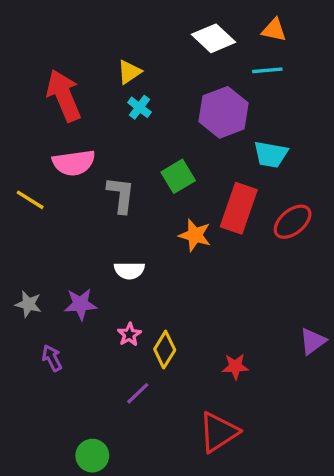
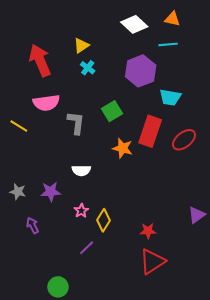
red triangle: (219, 432) -> (152, 262), moved

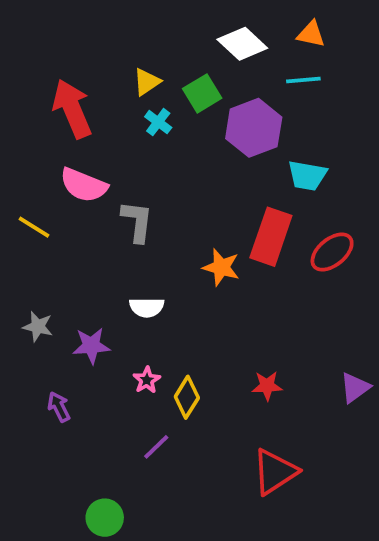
pink semicircle: (46, 103) -> (84, 185), turned 30
green square: (112, 111) -> (202, 93), moved
gray star: (18, 192) -> (38, 327), moved
red star: (148, 231) -> (267, 386), moved

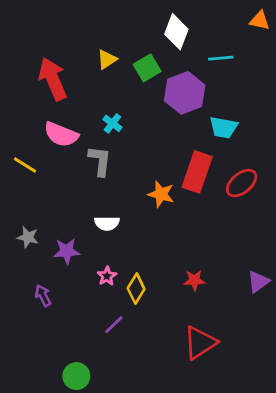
orange triangle: (311, 34) -> (260, 21), moved
white diamond: (242, 44) -> (176, 32), turned 68
cyan cross: (158, 122) -> (112, 123), moved

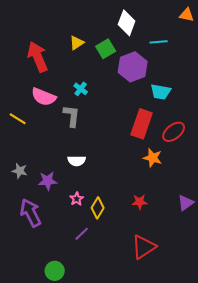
orange star: (161, 194) -> (153, 158), moved
purple arrow: (43, 296) -> (31, 213), size x1.8

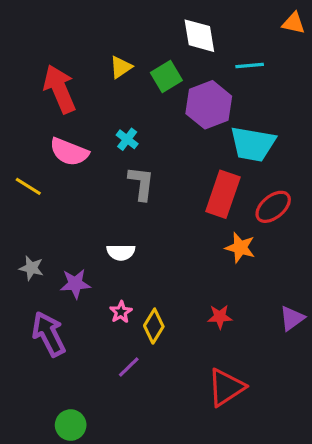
white diamond: (127, 23) -> (199, 36), turned -30
cyan trapezoid: (161, 92) -> (253, 144), size x1.4
gray L-shape: (72, 116) -> (141, 183), moved
green circle: (55, 271) -> (71, 425), moved

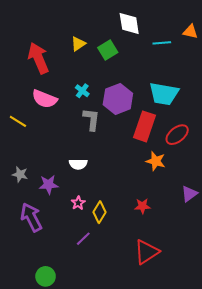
orange triangle: (294, 23) -> (190, 32), moved
purple hexagon: (209, 105) -> (118, 99), moved
purple triangle: (292, 318) -> (189, 194), moved

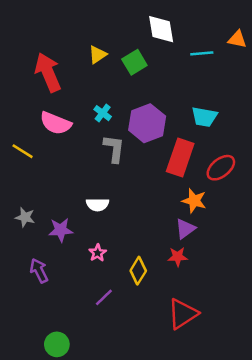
cyan trapezoid: (164, 94) -> (204, 117), size x0.7
purple triangle: (189, 194) -> (185, 229), moved
yellow diamond: (100, 212) -> (138, 271), moved
purple arrow: (31, 217) -> (39, 271), size x0.7

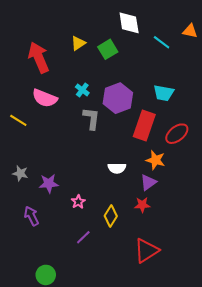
cyan line: (202, 53) -> (162, 42), turned 42
white semicircle: (98, 205) -> (117, 168), moved

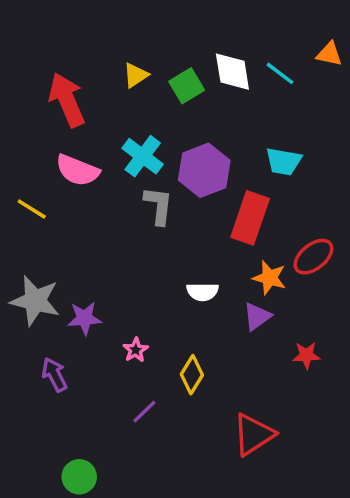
white diamond: (129, 23) -> (232, 72), moved
cyan cross: (82, 90) -> (143, 156), size x1.6
red ellipse: (177, 134) -> (313, 257), moved
gray star: (20, 173) -> (35, 301), size x1.8
red star: (142, 205) -> (306, 355), moved

